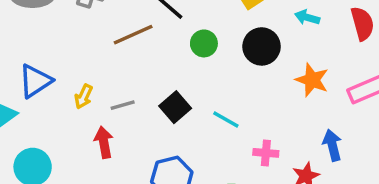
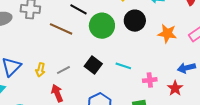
brown line: (133, 35) -> (61, 29), turned 60
green circle: (204, 43) -> (102, 26), size x1.6
blue arrow: (332, 145) -> (186, 68), turned -78

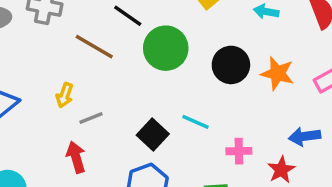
black circle: (135, 21) -> (231, 65), moved
black square: (93, 65) -> (153, 135), moved
yellow arrow: (40, 70) -> (65, 95), moved

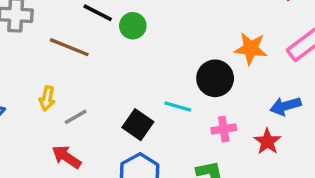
green circle: (166, 48) -> (133, 26), moved, size x0.6
black circle: (231, 65) -> (215, 78), moved
red arrow: (76, 157) -> (66, 157), turned -32

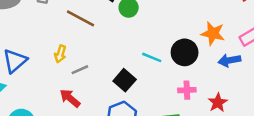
blue arrow: (285, 106) -> (229, 60), moved
cyan line: (178, 107) -> (152, 57), moved

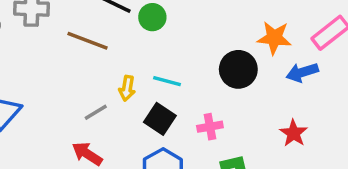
yellow arrow: (60, 54) -> (127, 88), moved
cyan line: (152, 57) -> (167, 81), moved
pink cross: (187, 90) -> (210, 127), moved

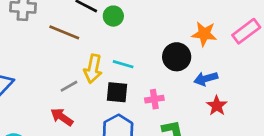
blue arrow: (302, 72) -> (206, 79), moved
yellow arrow: (127, 88) -> (93, 69), size x1.5
black square: (160, 119) -> (117, 92), turned -30

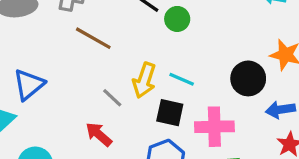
brown line: (64, 32) -> (93, 38), moved
gray line: (69, 86) -> (112, 98), turned 66
pink cross: (154, 99) -> (214, 127), size x1.6

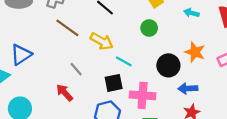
green circle: (177, 19) -> (149, 28), moved
yellow arrow: (144, 80) -> (102, 41), moved, turned -85
black square: (170, 113) -> (114, 83), turned -30

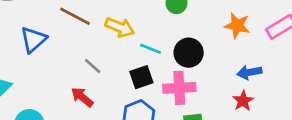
blue triangle: (21, 55) -> (33, 40), moved
black circle: (168, 65) -> (189, 53), moved
blue arrow: (188, 88) -> (249, 72), moved

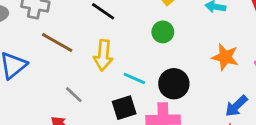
yellow arrow: (120, 27) -> (103, 55), turned 72
blue arrow: (249, 72) -> (236, 106), turned -35

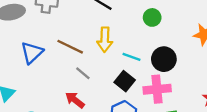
brown line: (57, 43) -> (70, 47), moved
black square: (124, 108) -> (125, 81), turned -30

